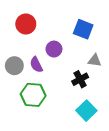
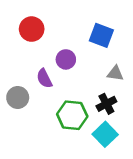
gray circle: (14, 66) -> (18, 97), moved
black cross: (80, 79) -> (106, 104), moved
green hexagon: (33, 95) -> (72, 115), moved

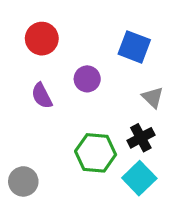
gray triangle: (115, 73) -> (153, 97), turned 36
purple semicircle: (44, 78) -> (42, 96), moved
gray circle: (18, 97) -> (23, 181), moved

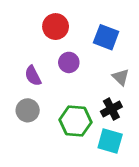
red circle: (42, 39) -> (56, 27), moved
cyan square: (139, 178) -> (110, 141), turned -30
gray circle: (23, 181) -> (28, 110), moved

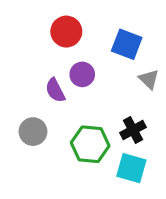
purple semicircle: (33, 76) -> (55, 90), moved
gray triangle: (121, 77) -> (149, 79), moved

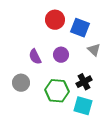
red circle: (66, 32) -> (55, 20), moved
purple circle: (82, 74) -> (61, 55), moved

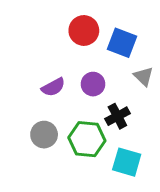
purple semicircle: (35, 57) -> (53, 87), turned -91
black cross: (84, 82) -> (117, 116), moved
gray circle: (21, 83) -> (44, 135), moved

